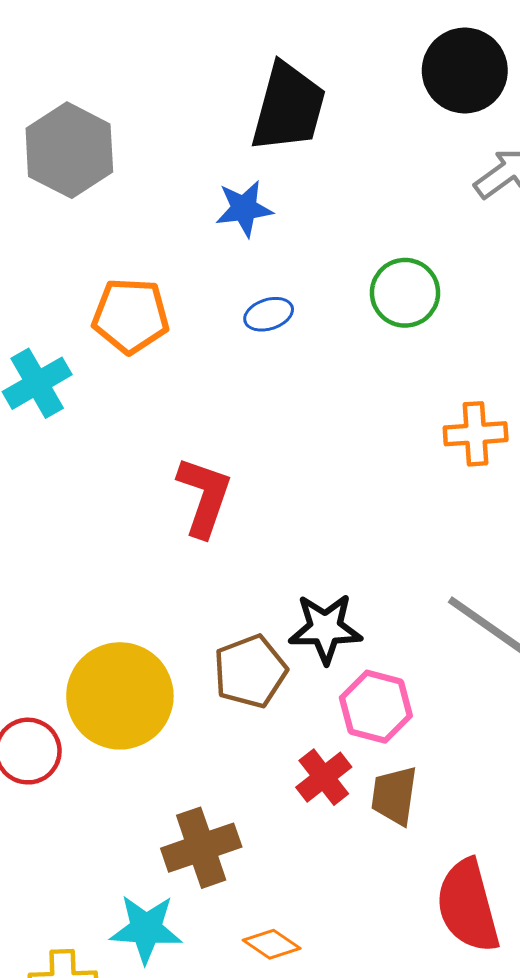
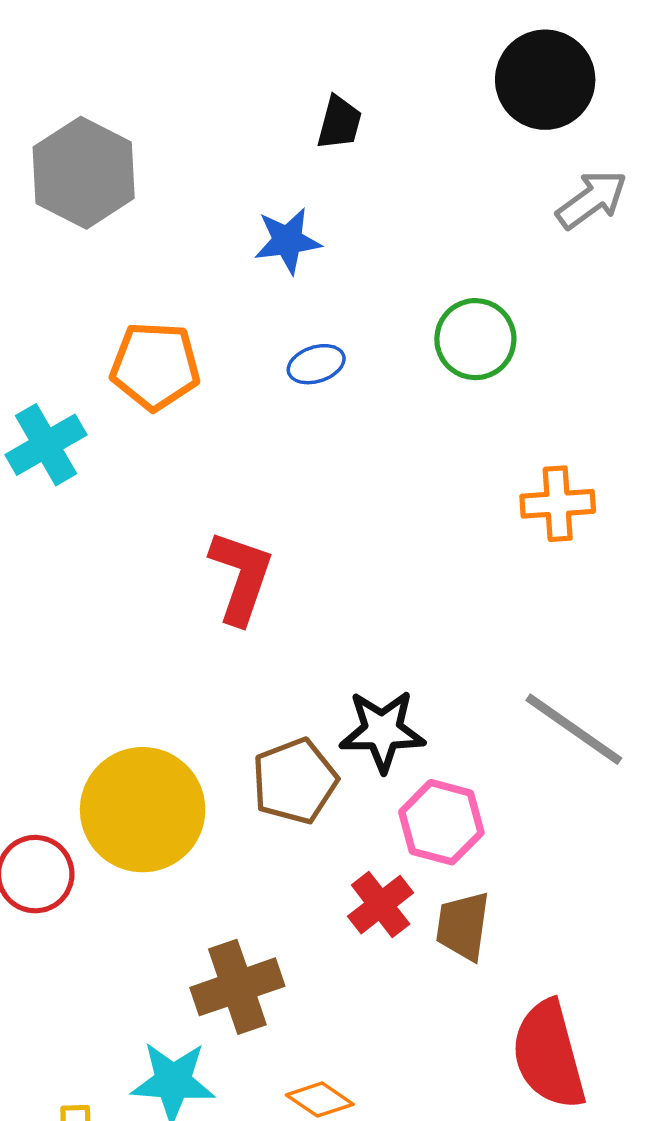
black trapezoid: (289, 107) -> (339, 123), size x0.5

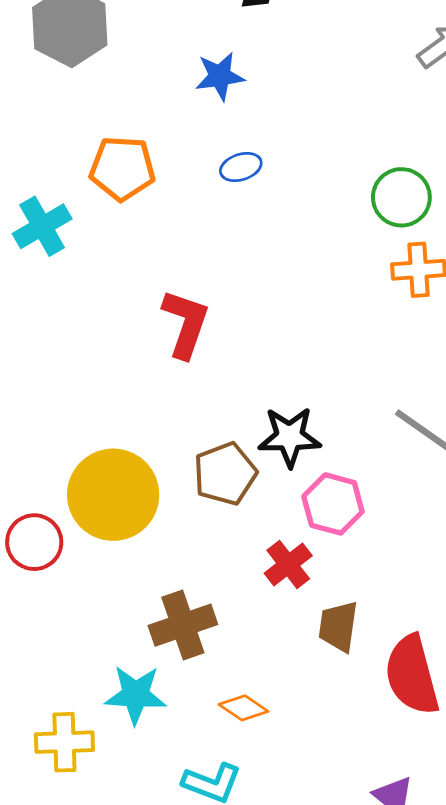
green circle: (475, 339) -> (401, 197), moved
brown trapezoid: (463, 926) -> (338, 626), moved

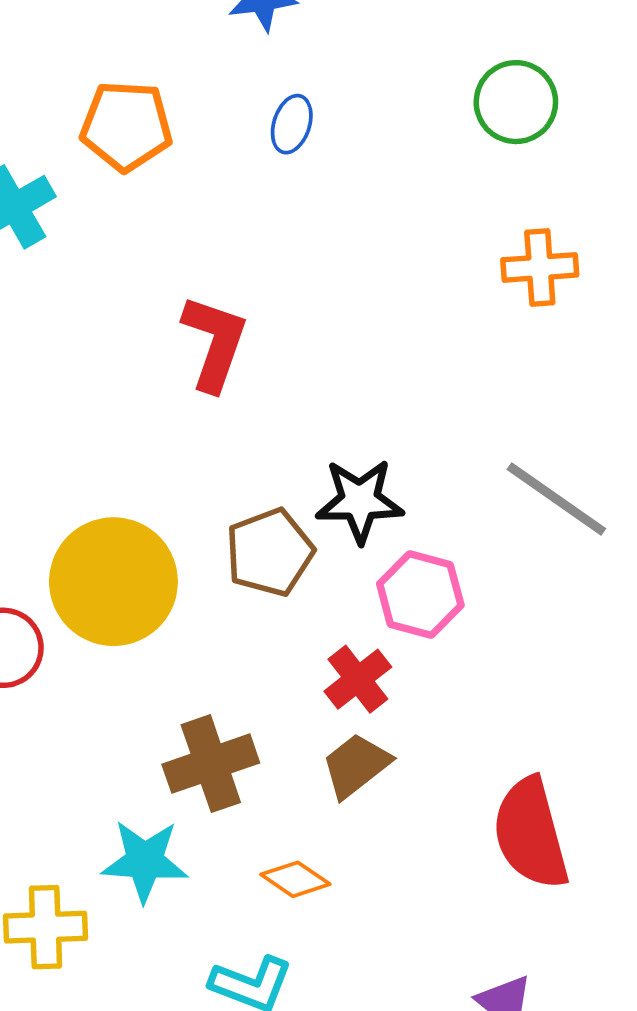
blue ellipse: (241, 167) -> (292, 124), turned -54
green circle: (401, 197) -> (516, 102), moved
brown trapezoid: (338, 626) -> (356, 765), moved, turned 44

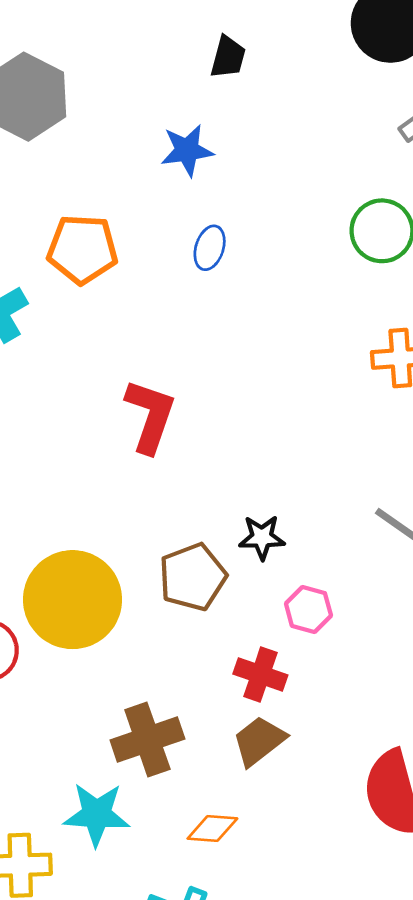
black star: (360, 501) -> (262, 537), size x0.7
pink hexagon: (420, 595) -> (308, 610), size x0.7
red cross: (358, 679) -> (260, 674), turned -33
orange diamond: (295, 879) -> (212, 829), turned -30

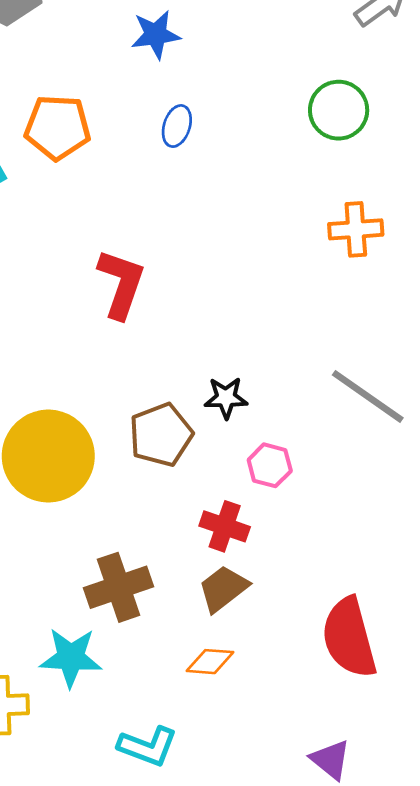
orange diamond: (212, 829) -> (210, 662), moved

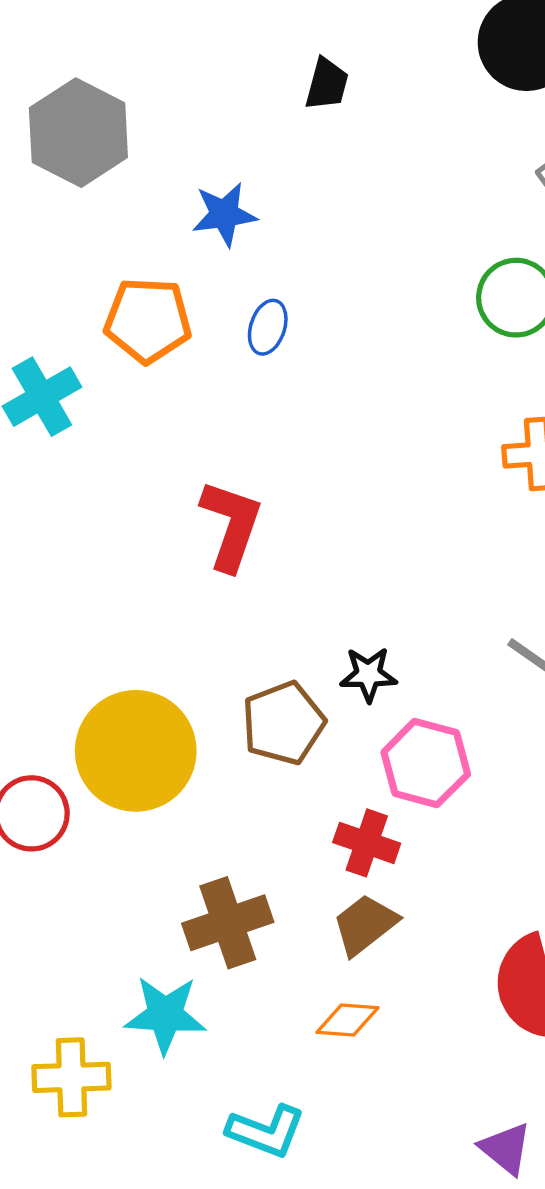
blue star: (156, 35) -> (224, 214), moved
blue ellipse: (177, 126) -> (268, 327), moved
pink hexagon: (270, 465) -> (426, 763), size x1.5

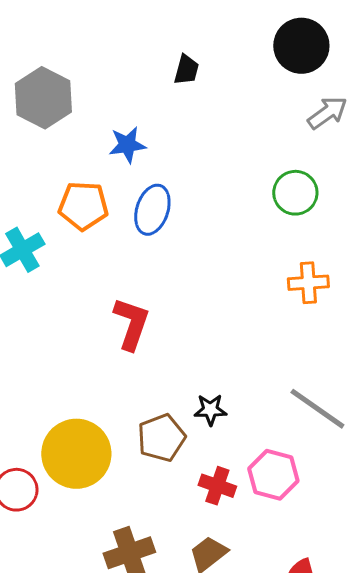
blue ellipse: (268, 327) -> (152, 210), size x1.6
pink hexagon: (426, 763) -> (273, 475), moved
red cross: (367, 843) -> (217, 486), moved

